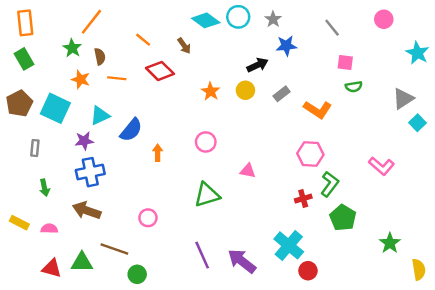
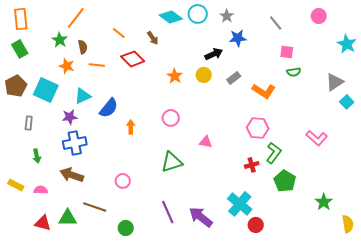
green circle: (137, 274) -> (126, 228), moved

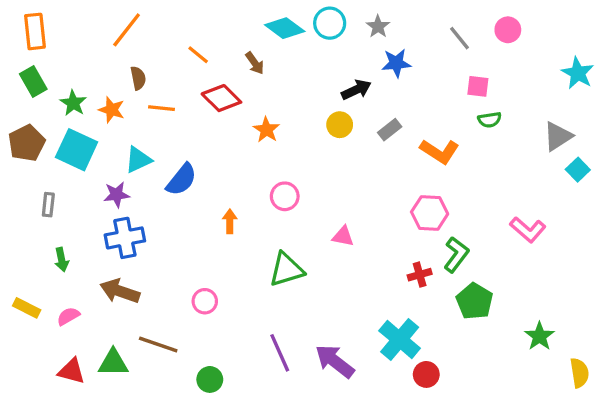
pink circle: (319, 16) -> (508, 30), moved
green star: (60, 40) -> (73, 103), moved
orange star: (175, 76) -> (266, 130), moved
orange arrow: (131, 127) -> (230, 221), moved
pink semicircle: (41, 190) -> (68, 316), turned -32

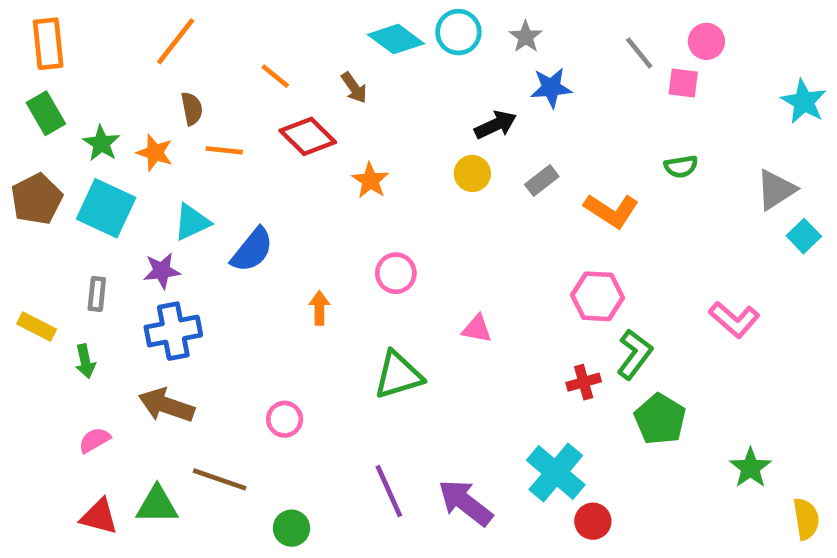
pink square: (478, 86) -> (683, 83), moved
gray rectangle: (48, 205) -> (97, 294), moved
yellow rectangle: (27, 308) -> (37, 326), moved

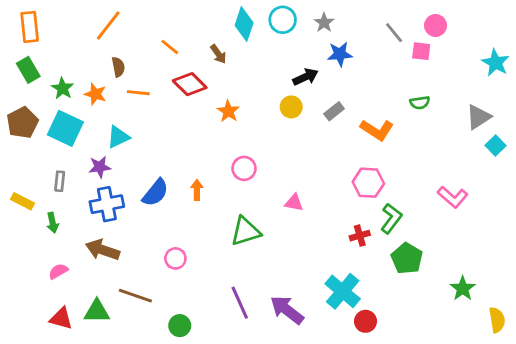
cyan diamond: (396, 39) -> (244, 24), turned 72
blue semicircle: (252, 250) -> (155, 193), moved

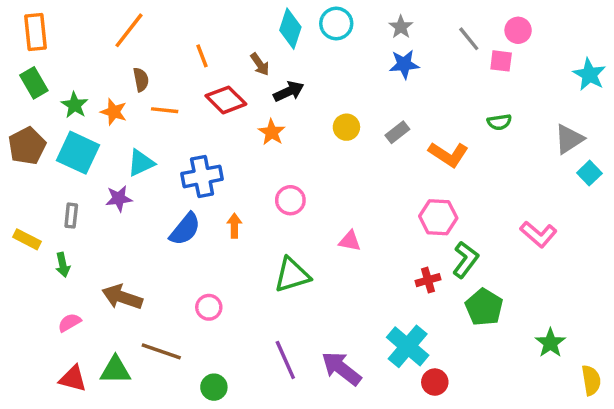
gray star: (324, 23) -> (401, 27), moved
orange line: (170, 47) -> (202, 56), turned 30
black arrow: (305, 77) -> (289, 91), moved
blue cross: (107, 204) -> (202, 176), moved

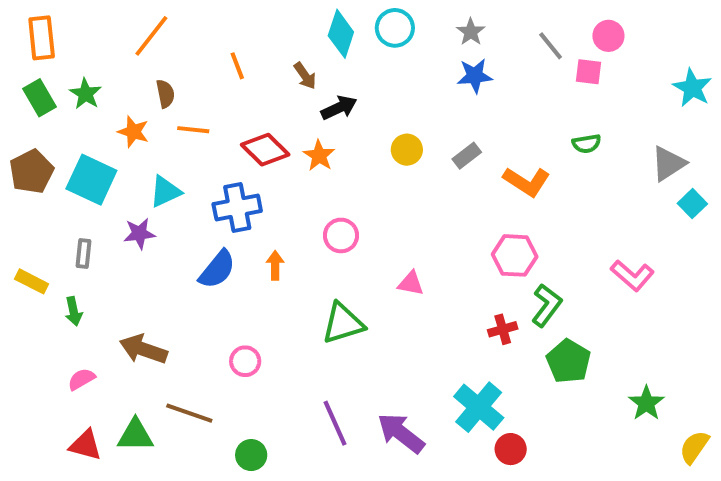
red diamond: (226, 100) -> (265, 150), moved
green star: (75, 105) -> (85, 94), moved
yellow semicircle: (591, 380) -> (694, 447), turned -136

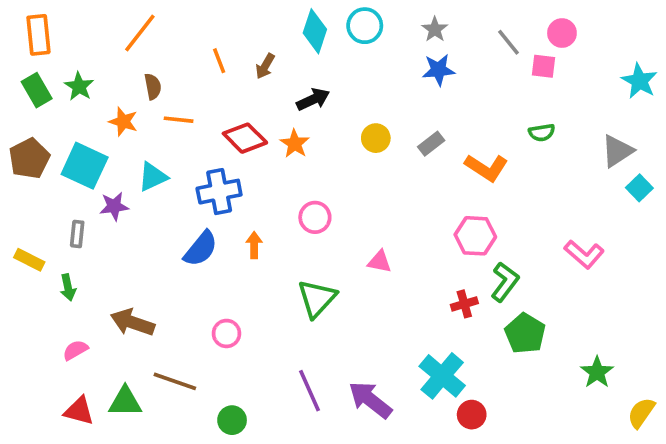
brown arrow: (305, 76) -> (265, 66), moved, turned 65
purple star: (139, 233) -> (114, 206), moved
green triangle: (343, 323) -> (317, 298), turned -30

